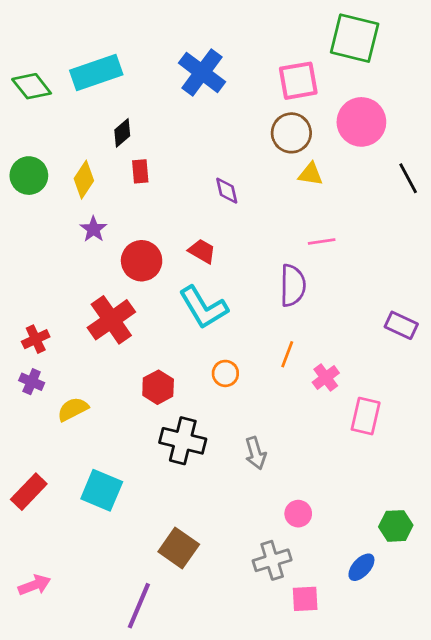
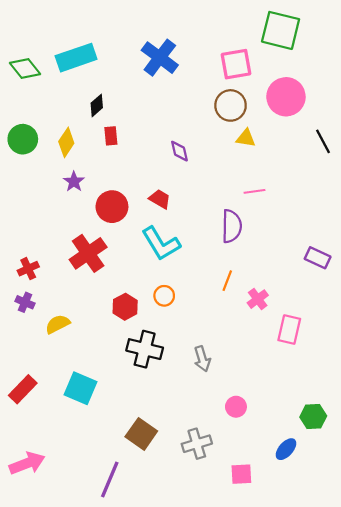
orange circle: (225, 373) -> (164, 296), moved
gray cross: (272, 560) -> (197, 444), moved
pink arrow: (34, 585) -> (27, 463), size x1.4

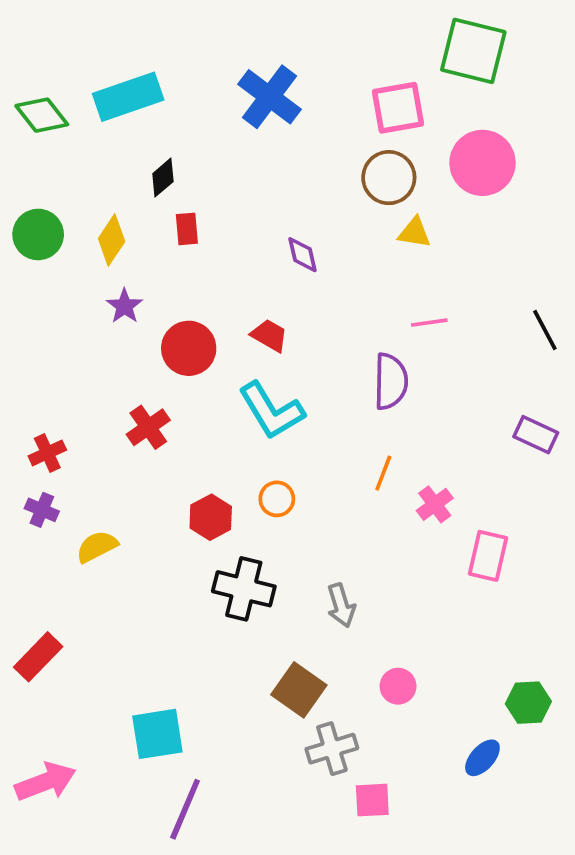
black line: (323, 141) -> (545, 330), moved
red cross: (88, 253) -> (148, 427), size x0.7
cyan square: (80, 388) -> (157, 734), moved, turned -32
brown square: (141, 434) -> (299, 690), moved
pink square: (241, 474) -> (372, 800), moved

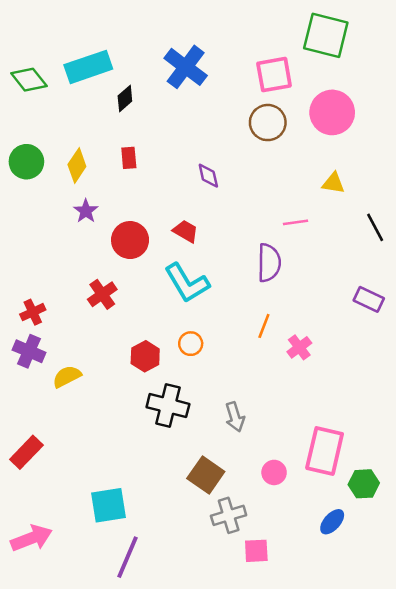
black diamond: (163, 178) -> (125, 99), moved
yellow triangle: (415, 233) -> (333, 183), moved
purple cross: (42, 510) -> (29, 351), size x1.4
pink rectangle: (488, 556) -> (325, 451), moved, size x1.4

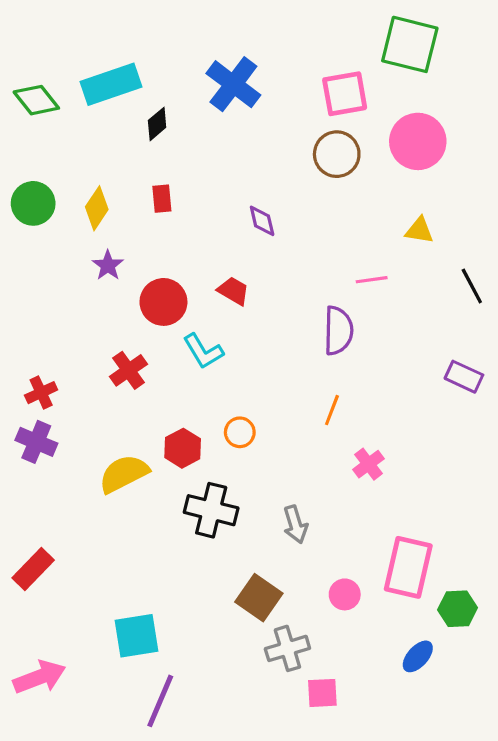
cyan L-shape: (187, 283) -> (203, 351), moved, size x0.7
pink cross: (299, 347) -> (369, 464), moved
yellow semicircle: (67, 376) -> (124, 474), moved, size x1.4

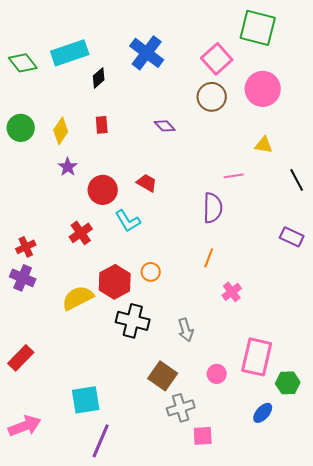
pink square: (345, 94) -> (217, 59), turned -32
purple diamond: (262, 221) -> (165, 126), moved, turned -30
red hexagon: (183, 448) -> (115, 282), size x1.4

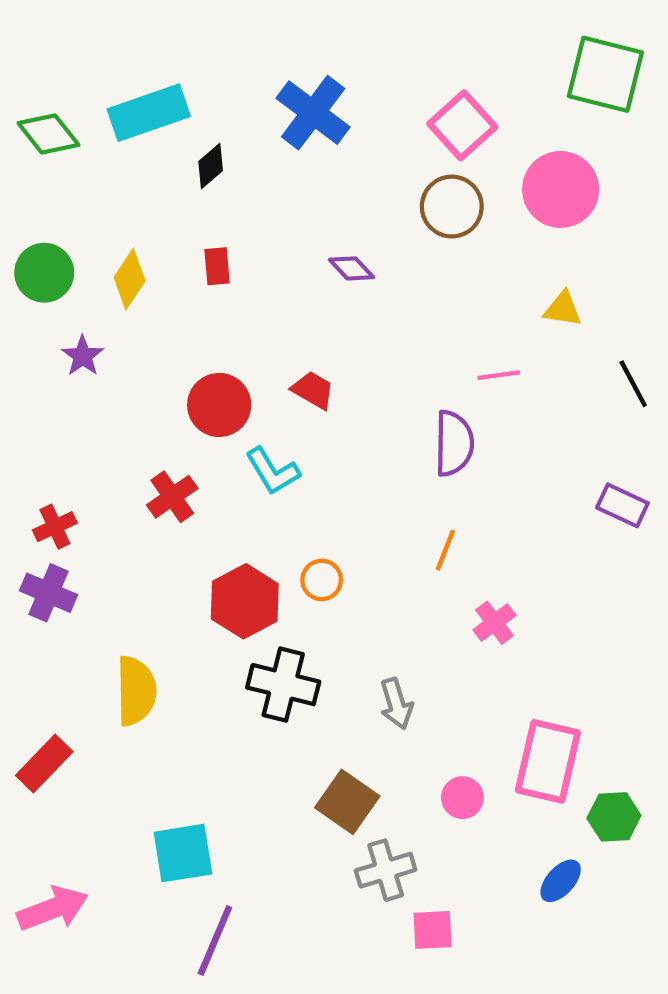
green square: (258, 28) -> (605, 74), moved
purple star: (68, 167) -> (83, 356), moved
yellow semicircle: (78, 298) -> (136, 691), moved, turned 116

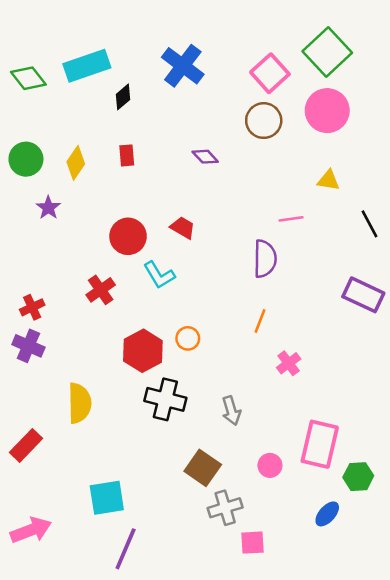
green square: (605, 74) -> (327, 52), moved, turned 33
purple rectangle: (622, 505) -> (363, 295), size x1.4

